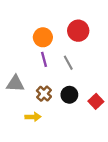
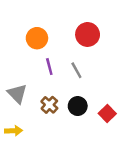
orange circle: (43, 37) -> (37, 38), moved
gray triangle: (15, 84) -> (17, 94), turned 42
yellow arrow: (33, 117) -> (14, 131), moved

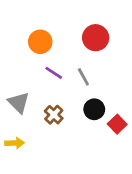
purple line: (49, 67) -> (54, 73), turned -42
black circle: (78, 106) -> (94, 109), moved

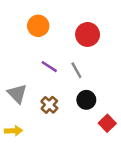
orange circle: (40, 42) -> (38, 26), moved
red square: (117, 124) -> (107, 123), moved

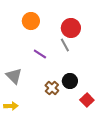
gray line: (76, 70) -> (65, 45), moved
brown cross: (49, 105) -> (52, 88), moved

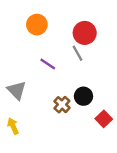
yellow arrow: (11, 106) -> (13, 126), turned -112

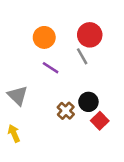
orange circle: (37, 25) -> (44, 37), moved
red square: (104, 119) -> (100, 121), moved

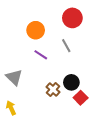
red circle: (90, 35) -> (72, 18), moved

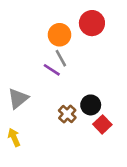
orange circle: (36, 30) -> (59, 35), moved
gray line: (66, 46) -> (61, 58), moved
gray triangle: (14, 77) -> (18, 98), turned 36

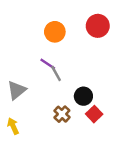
red circle: (92, 23) -> (98, 26), moved
gray line: (61, 58) -> (56, 74), moved
brown cross: (67, 114) -> (62, 114), moved

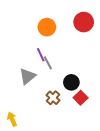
purple line: (48, 64) -> (41, 55), turned 32
gray triangle: (17, 90) -> (27, 76), moved
yellow arrow: (13, 126) -> (12, 119), moved

